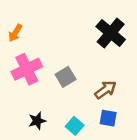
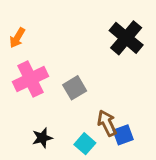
brown arrow: (106, 90) -> (107, 123), moved, turned -80
blue square: (108, 118) -> (123, 135), turned -30

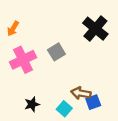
gray square: (75, 88) -> (56, 52), moved
brown arrow: (107, 123) -> (81, 93), turned -54

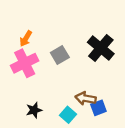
orange arrow: (13, 29) -> (26, 39), moved
black cross: (95, 29) -> (101, 48), moved

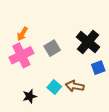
blue square: (98, 108) -> (98, 68), moved
cyan square: (68, 115) -> (54, 87), moved

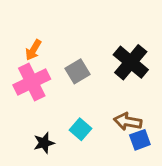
blue square: (98, 68) -> (140, 140), moved
brown arrow: (75, 86) -> (128, 122), moved

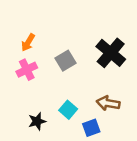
pink cross: (32, 82) -> (27, 70), size x0.7
blue square: (140, 140) -> (91, 128), moved

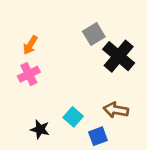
gray square: (66, 61) -> (94, 34), moved
black star: (37, 121) -> (40, 129), turned 30

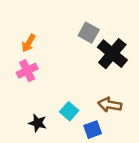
gray square: (94, 34) -> (89, 33), turned -30

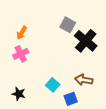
black star: (38, 123) -> (19, 94), moved

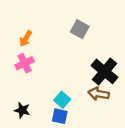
black cross: (86, 41) -> (104, 71), moved
blue square: (71, 99) -> (60, 116), moved, turned 32

